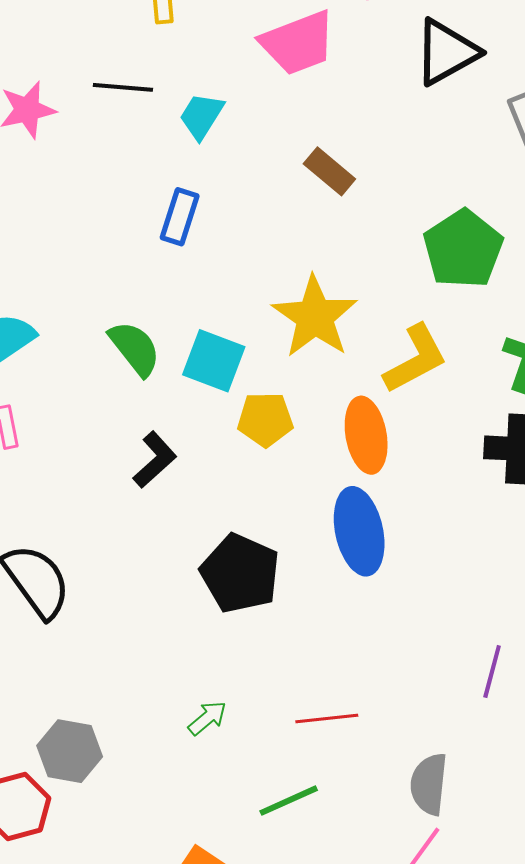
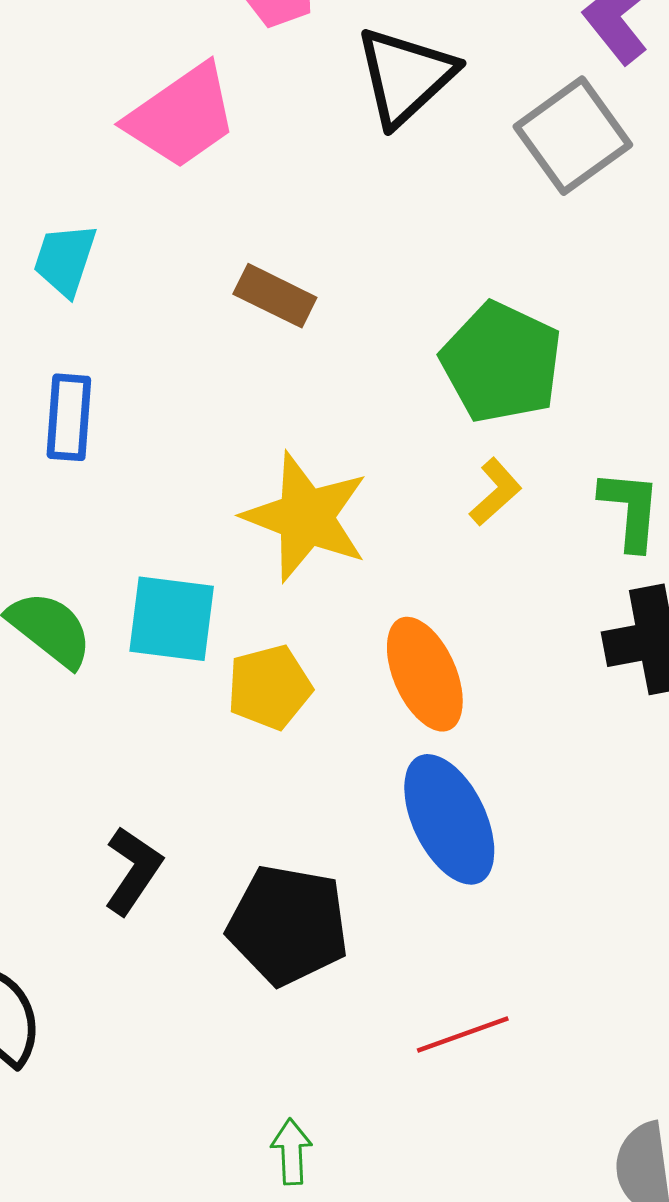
yellow L-shape: (415, 359) -> (495, 492), moved, size x0.6
black L-shape: (155, 460) -> (133, 870), moved
green arrow: (207, 718) -> (292, 1152), turned -39
red line: (327, 719) -> (463, 1035), moved

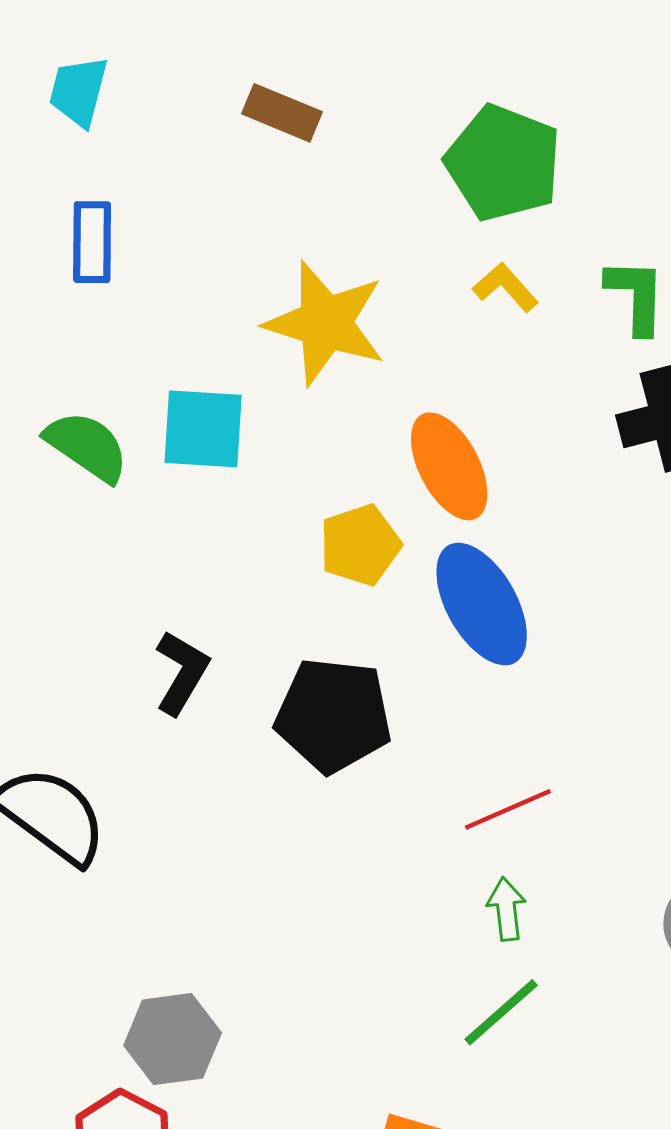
yellow L-shape: (495, 492) -> (506, 287), turned -86
yellow pentagon: (269, 687) -> (360, 545), moved
green arrow: (292, 1152) -> (506, 909), moved

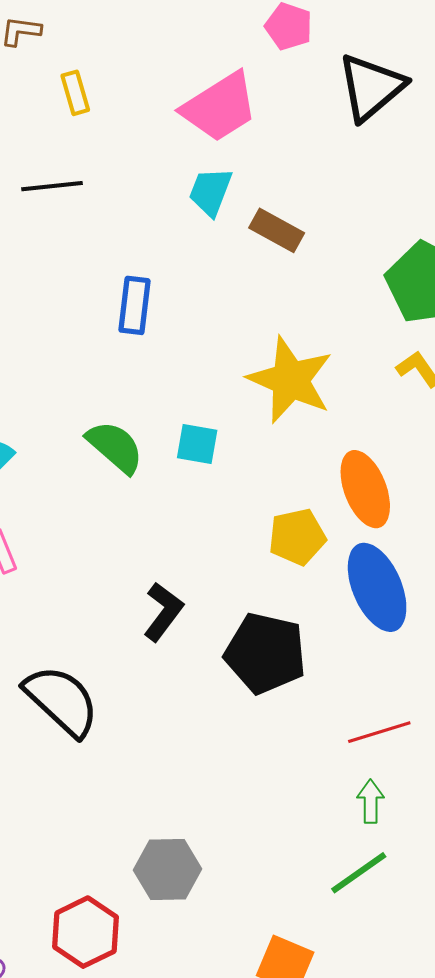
cyan trapezoid: (78, 91) -> (210, 192), moved
cyan square: (203, 429) -> (197, 444), size x0.7
gray hexagon: (173, 1039) -> (167, 869), moved

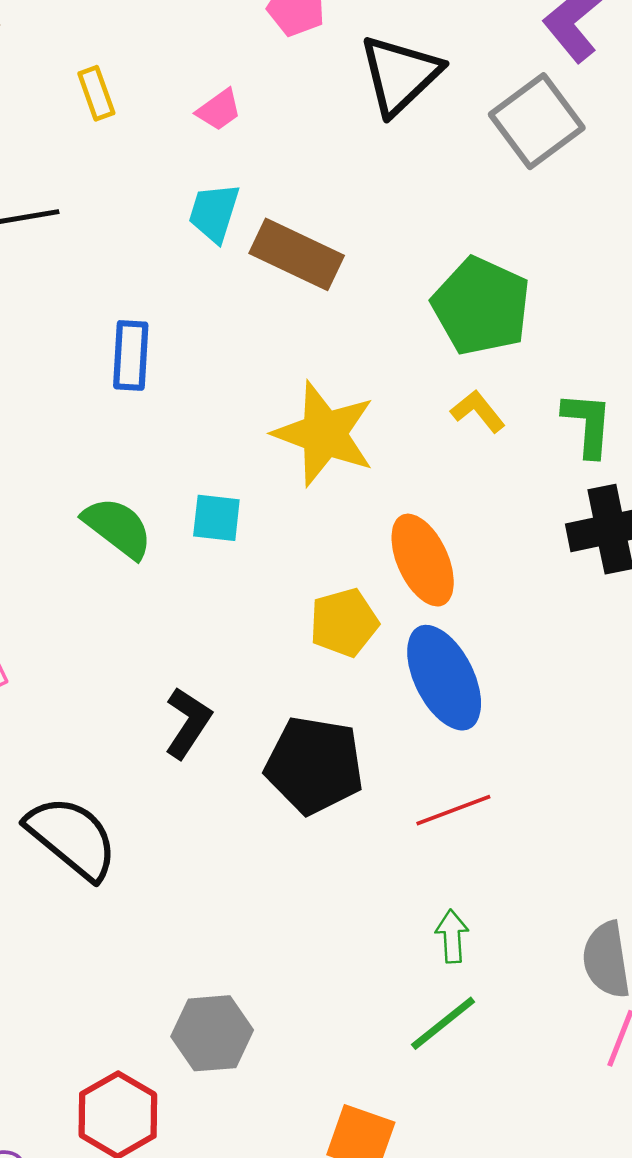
yellow rectangle: (75, 93) -> (96, 93), moved
pink trapezoid: (220, 107) -> (219, 110), size x0.5
brown rectangle: (277, 230) -> (297, 254), size x1.4
red line: (379, 732) -> (453, 810), moved

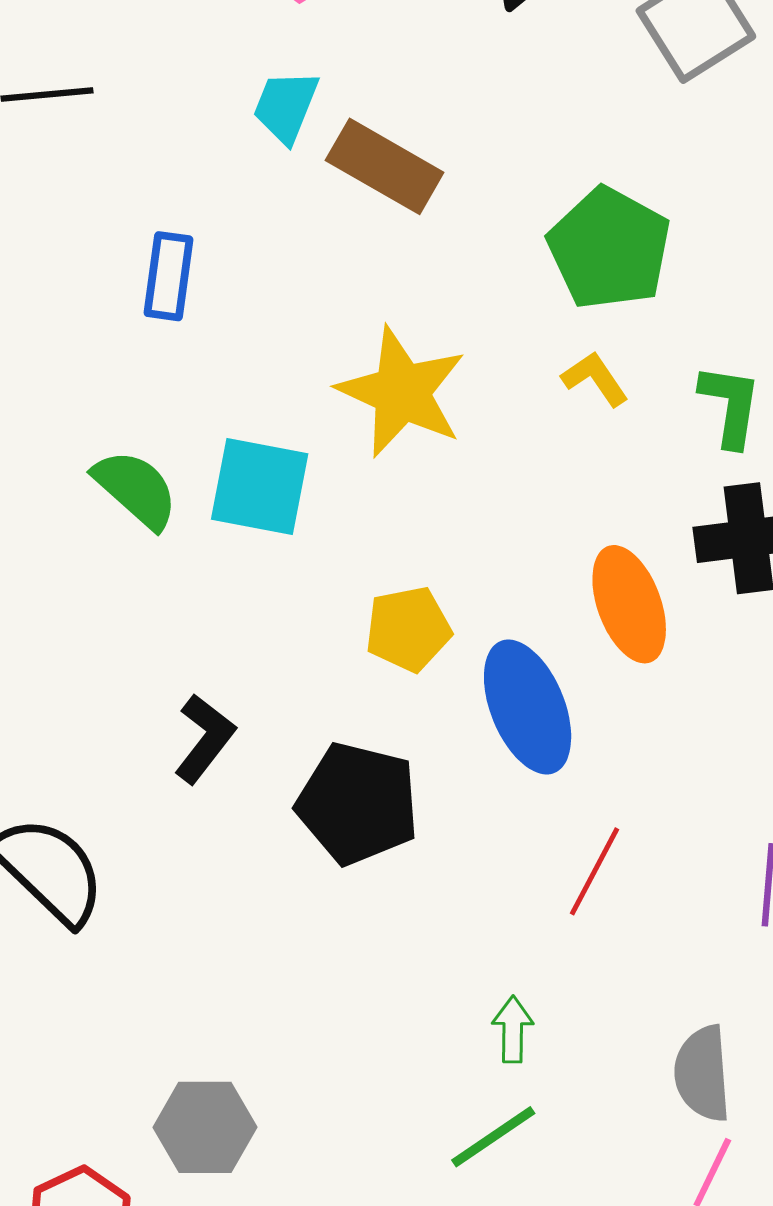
cyan square: (216, 518) -> (260, 486), size x1.6
orange ellipse: (423, 560) -> (629, 604), moved
red line: (453, 810) -> (594, 871), moved, turned -46

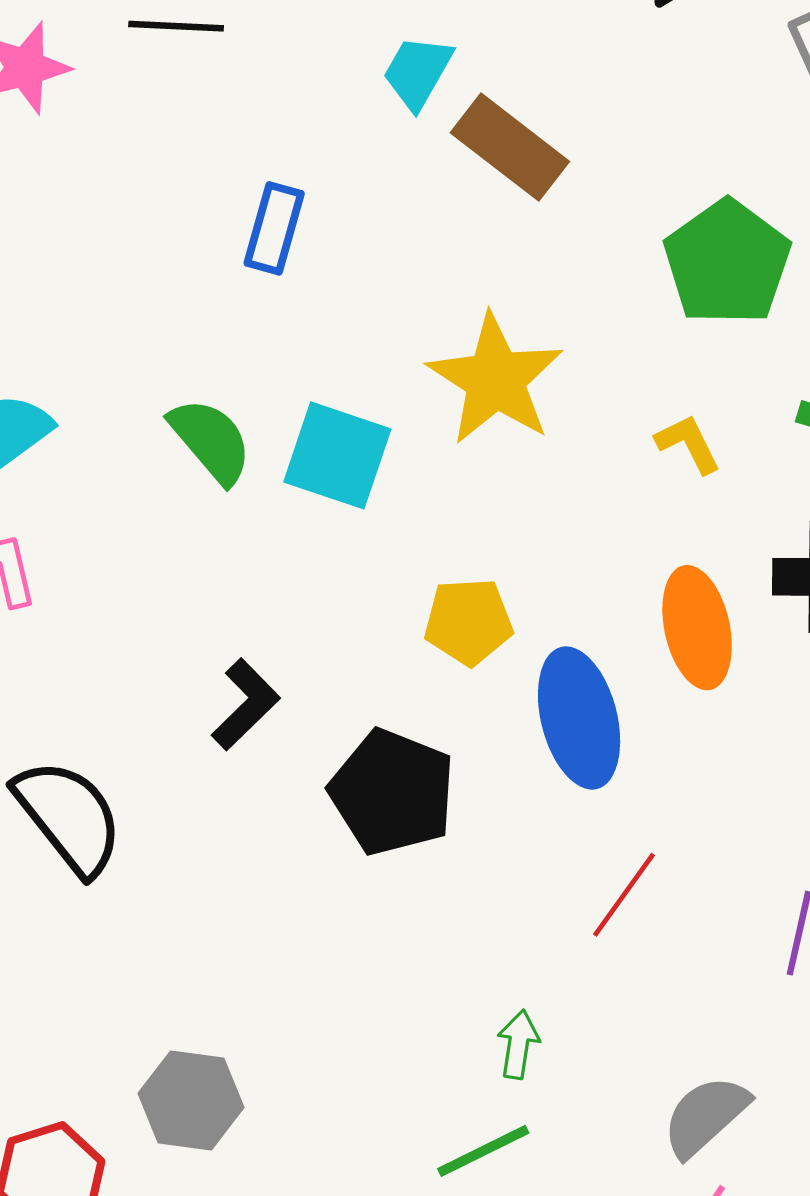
yellow L-shape: (595, 379) -> (688, 444), moved
gray semicircle: (702, 1073) -> (705, 1116), turned 44

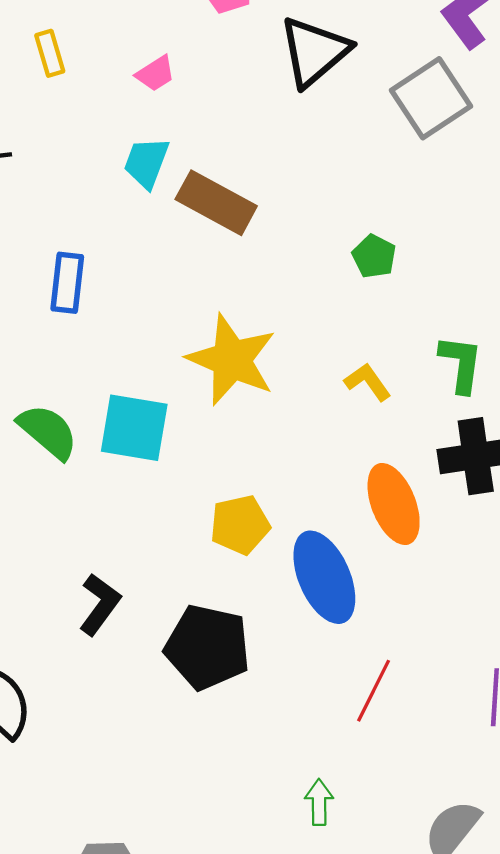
green pentagon: (727, 262) -> (374, 256), size x0.5

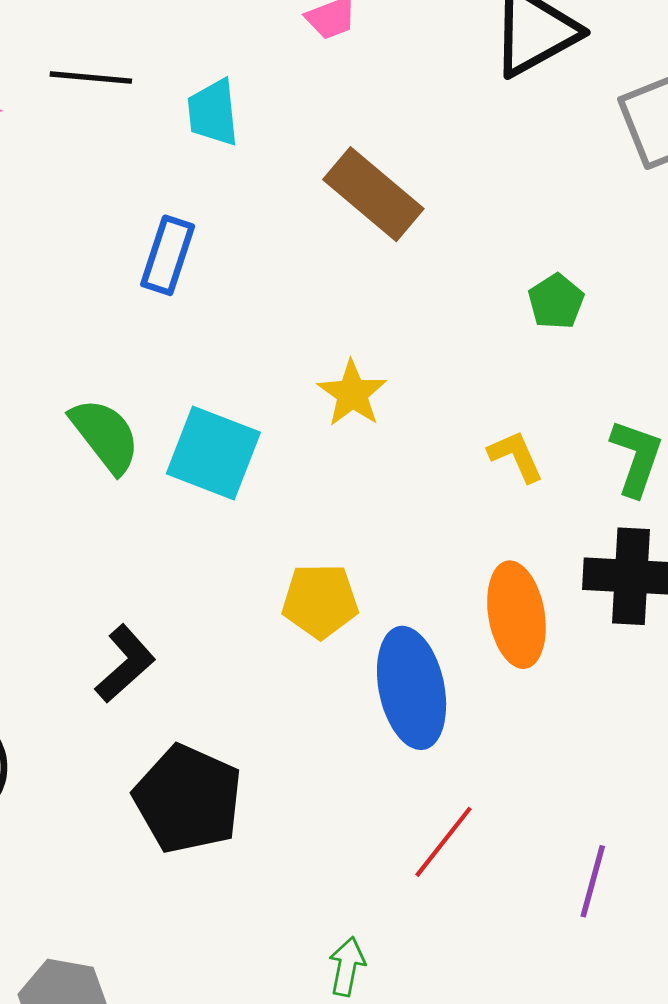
cyan trapezoid: (146, 163) -> (213, 113), moved, turned -38
yellow star: (232, 360) -> (352, 394), size x0.6
black pentagon: (207, 647) -> (188, 799), moved

